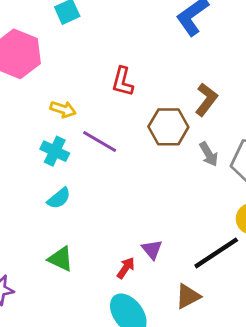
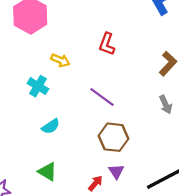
brown hexagon: (168, 127) -> (114, 137), moved
purple line: (100, 141) -> (102, 97), moved
cyan cross: (55, 151) -> (38, 86), moved

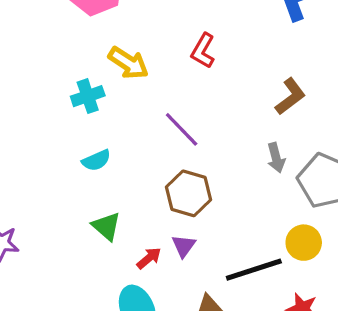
yellow arrow: (60, 60) -> (128, 63), size x1.4
cyan cross: (38, 86) -> (88, 96), turned 30
green triangle: (48, 172) -> (106, 226), moved

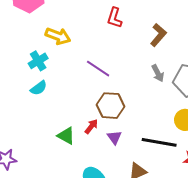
red L-shape: (203, 51) -> (115, 18), moved
cyan semicircle: (96, 160) -> (39, 88), moved
red arrow: (149, 258) -> (91, 126), moved
black line: (254, 270) -> (159, 142), turned 40

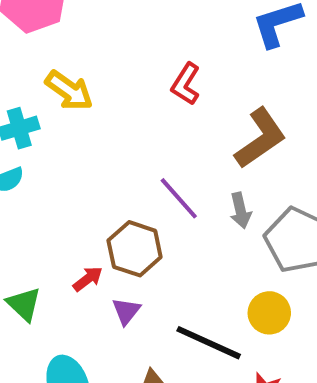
brown L-shape: (158, 35) -> (260, 138), size x1.4
purple line: (98, 69) -> (179, 198), moved
green triangle: (66, 136) -> (24, 304), moved

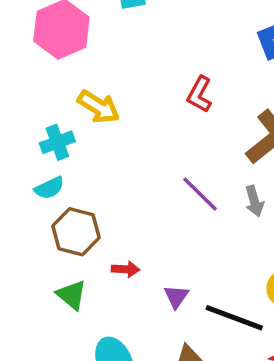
brown hexagon: (135, 249) -> (76, 232), moved
red arrow: (88, 279) -> (126, 269), turned 44
purple triangle: (126, 311) -> (176, 297), moved

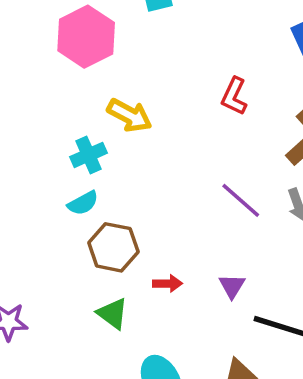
purple triangle: (176, 297) -> (232, 286), moved

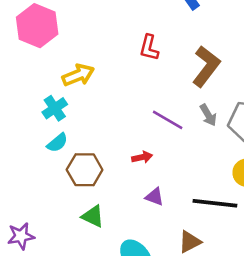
yellow arrow: (129, 115) -> (78, 75), turned -40
red arrow: (168, 283) -> (142, 157), moved
purple triangle: (232, 286) -> (155, 197), moved, turned -30

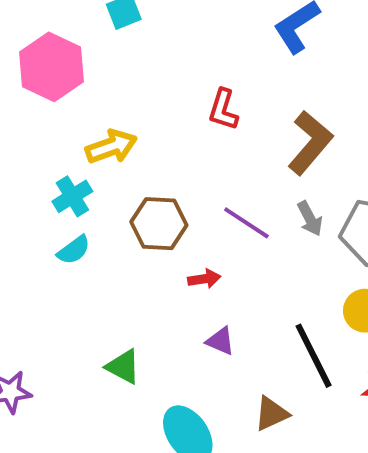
brown hexagon: (85, 170) -> (159, 224), moved
black line: (215, 203) -> (314, 356), turned 54

